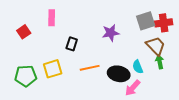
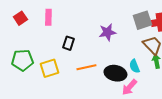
red square: (24, 32) -> (20, 18), moved
green pentagon: (26, 76) -> (22, 60), moved

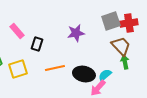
pink rectangle: (48, 17) -> (17, 31), moved, turned -42
cyan semicircle: (134, 66) -> (105, 75), moved, turned 72

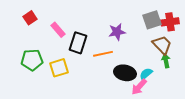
black rectangle: (37, 44) -> (78, 43), size x1.5
orange line: (55, 68) -> (103, 54), moved

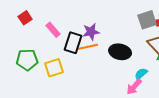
purple star: (117, 32) -> (91, 32), moved
orange line: (103, 54) -> (88, 47), moved
black ellipse: (125, 73) -> (120, 52), moved

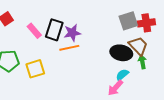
black rectangle: (73, 43) -> (54, 30), moved
black ellipse: (120, 52) -> (121, 53), moved

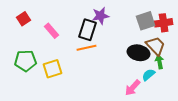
black rectangle: (54, 30) -> (88, 30), moved
purple star: (72, 33) -> (101, 16), moved
cyan semicircle: (122, 75) -> (149, 75), moved

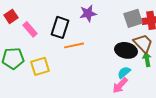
black rectangle: (88, 30) -> (60, 27), moved
pink rectangle: (52, 31) -> (30, 29), moved
cyan semicircle: (149, 75) -> (124, 72), moved

